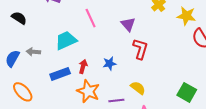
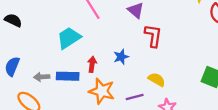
gray arrow: (33, 52) -> (42, 77), moved
blue rectangle: (60, 74) -> (68, 76), turned 30

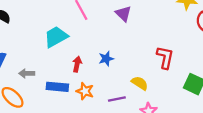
red L-shape: (153, 36) -> (165, 57), moved
blue rectangle: (68, 76) -> (57, 87), moved
orange star: (102, 91) -> (85, 91), size x0.7

